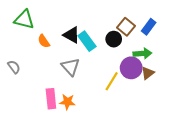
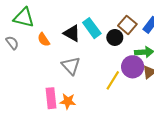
cyan rectangle: (87, 41) -> (92, 28), moved
gray semicircle: (14, 67) -> (12, 43), moved

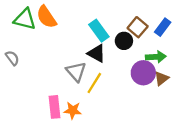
black triangle: (72, 33) -> (97, 53), moved
orange semicircle: (44, 40) -> (46, 17), moved, size x1.5
gray semicircle: (12, 43) -> (12, 58), moved
yellow line: (113, 80) -> (94, 83), moved

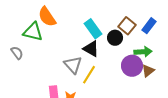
green triangle: (25, 19) -> (33, 32), moved

